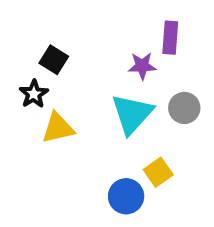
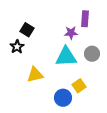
cyan triangle: (132, 114) -> (66, 57), turned 45
yellow triangle: (58, 128) -> (35, 75), moved

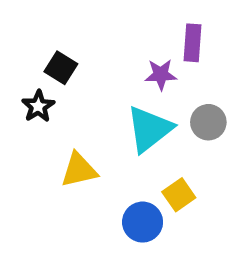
cyan triangle: (66, 57) -> (149, 129), turned -35

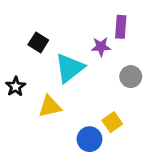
black star: (38, 106) -> (16, 87), moved
cyan triangle: (149, 129) -> (70, 68), moved

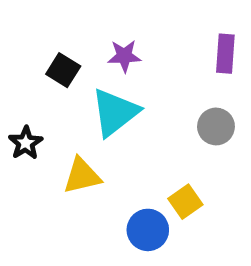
purple rectangle: (121, 27) -> (225, 54), moved
purple star: (101, 47) -> (124, 56), moved

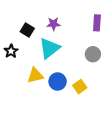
black star: (26, 143) -> (11, 51), moved
blue circle: (148, 230) -> (58, 81), moved

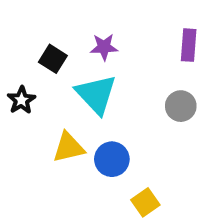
cyan triangle: (49, 48) -> (96, 94), turned -35
yellow square: (80, 87) -> (145, 202), moved

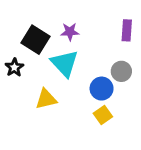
black square: (53, 59) -> (35, 40), size x1.5
blue circle: (112, 159) -> (102, 89), moved
yellow square: (145, 202) -> (103, 115), moved

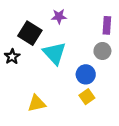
purple star: (70, 32) -> (59, 16), moved
gray circle: (121, 71) -> (102, 51), moved
yellow triangle: (46, 99) -> (37, 103), moved

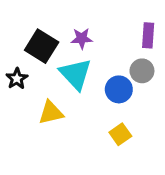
purple star: (59, 16) -> (82, 38), moved
blue circle: (86, 74) -> (119, 89), moved
yellow triangle: (37, 103) -> (51, 113), moved

